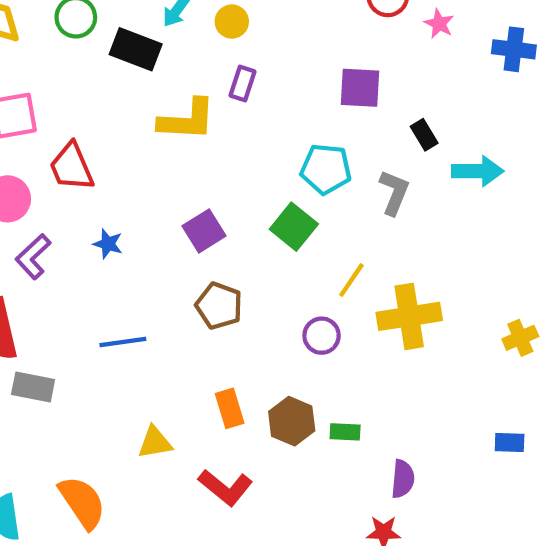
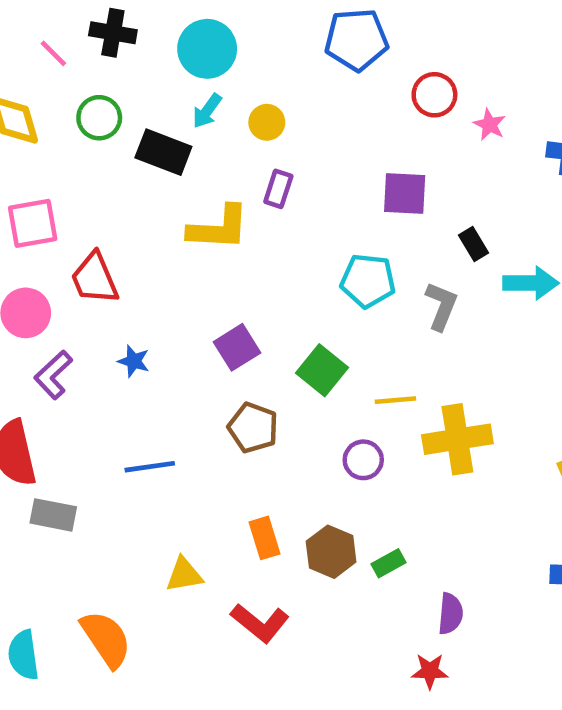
green square: (294, 227) -> (322, 370), moved
yellow line: (351, 280) -> (395, 400), turned 51
green rectangle: (345, 432) -> (389, 563), turned -32

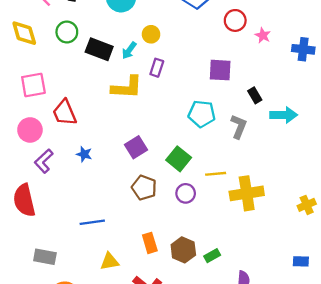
cyan arrow: (207, 111) -> (129, 50), moved
purple circle: (363, 460) -> (186, 193), moved
blue line: (150, 467) -> (92, 222), moved
gray rectangle: (53, 515) -> (45, 257), moved

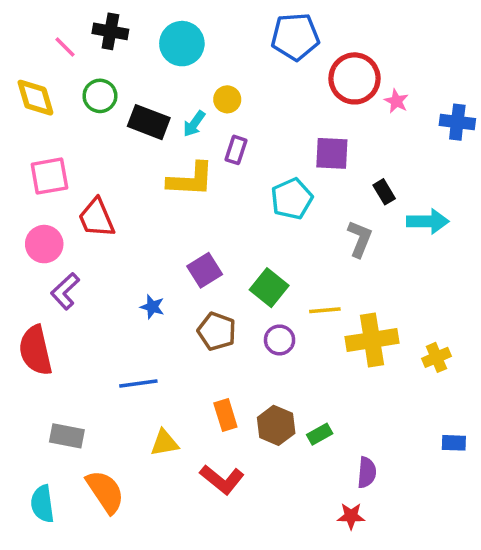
red circle: (235, 20) -> (355, 78), size x1.5
cyan pentagon: (202, 114) -> (292, 199), moved, turned -30
blue star: (84, 154) -> (152, 307), moved
yellow cross: (307, 205) -> (436, 357), moved

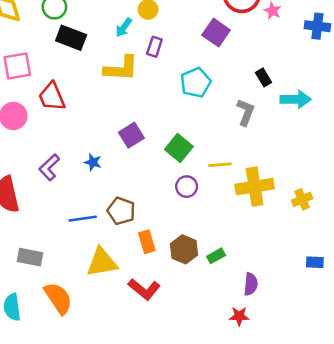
black rectangle: (149, 122) -> (71, 38), moved
purple square: (332, 153) -> (216, 33), moved, turned 32
purple L-shape: (65, 291) -> (49, 167), moved
brown pentagon: (217, 331) -> (121, 211), moved
yellow triangle: (164, 443) -> (102, 262), size x1.5

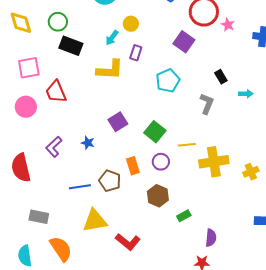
cyan arrow: (296, 99) -> (246, 94), size x0.6
orange rectangle: (147, 242) -> (133, 166), moved
brown hexagon: (184, 249) -> (158, 196), moved

